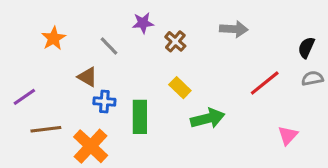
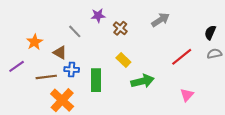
gray arrow: (234, 29) -> (160, 20), turned -36
orange star: (54, 38) -> (35, 42), moved
brown line: (46, 129) -> (46, 77), moved
pink triangle: (288, 135) -> (187, 95), moved

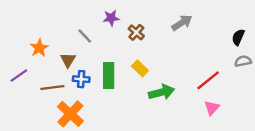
brown triangle: (60, 53) -> (68, 60), turned 32
red line: (182, 57) -> (208, 80), moved
green rectangle: (96, 80) -> (109, 76), moved

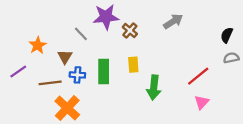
purple star: (111, 18) -> (106, 17), size x1.6
yellow rectangle: (140, 68) -> (133, 65), turned 42
green arrow: (161, 92) -> (154, 87), turned 110

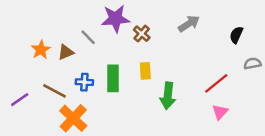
black semicircle: (227, 35) -> (236, 35), moved
brown triangle: (65, 57) -> (66, 52), moved, turned 35
purple line: (18, 72) -> (20, 100), moved
brown line: (50, 83) -> (55, 91), turned 35

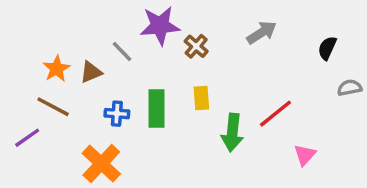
red line: (216, 83) -> (275, 114), moved
brown line: (55, 91) -> (53, 107), moved

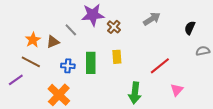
green arrow: (232, 133) -> (135, 93), moved

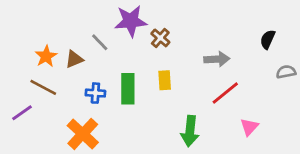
gray arrow: (152, 19) -> (217, 59), moved, turned 30

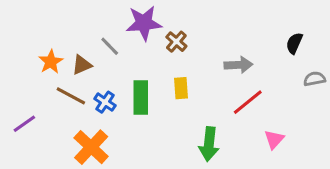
brown line: (43, 87) -> (71, 96), moved
blue cross: (95, 93) -> (105, 102), turned 30

